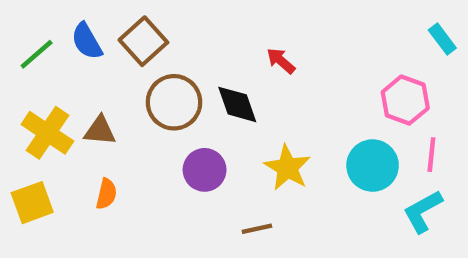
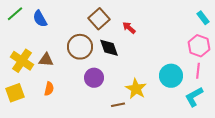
brown square: (143, 41) -> (99, 19), moved
green line: (37, 54) -> (15, 14), moved
pink hexagon: (405, 100) -> (199, 46), moved
yellow star: (287, 168) -> (136, 89), moved

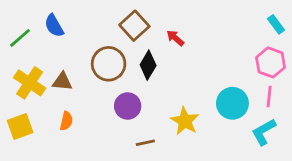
green line: (15, 14) -> (20, 38), moved
black diamond: (109, 48) -> (148, 65), turned 50
brown line: (118, 105) -> (145, 143), moved

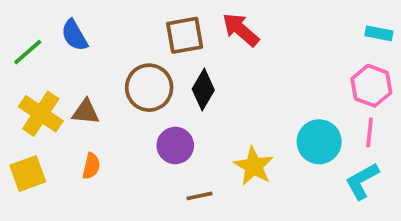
cyan rectangle: (276, 24) -> (379, 33), turned -42
brown square: (134, 26) -> (185, 35), turned 32
red arrow: (175, 38) -> (241, 30), moved, size x1.5

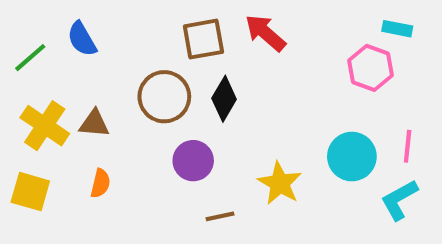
cyan rectangle: (379, 33) -> (397, 29), moved
pink hexagon: (371, 86) -> (370, 68), moved
yellow square: (28, 174) -> (30, 192), turned 36

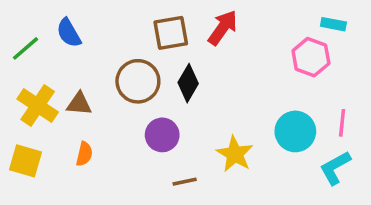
red arrow: (265, 33) -> (223, 28), turned 84

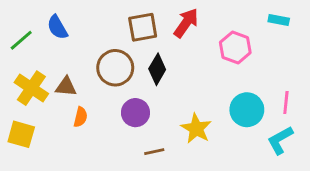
pink hexagon: (311, 57) -> (235, 48), moved
orange semicircle: (84, 154) -> (81, 117), moved

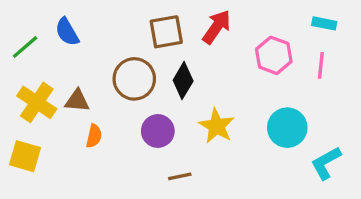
pink line: (286, 102) -> (321, 65), moved
yellow star: (196, 129) -> (217, 126), moved

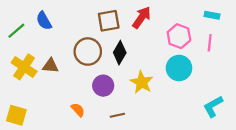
cyan circle: (287, 128) -> (179, 68), moved
orange semicircle: (94, 136) -> (78, 110), moved, turned -56
yellow square: (25, 156) -> (16, 115), moved

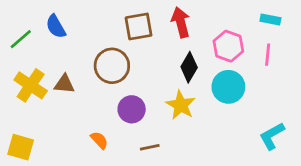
red arrow: (142, 17) -> (181, 22), turned -50
black diamond: (120, 53) -> (189, 67), moved

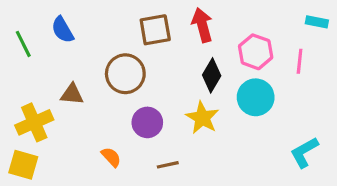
cyan rectangle: (270, 19) -> (317, 22), moved
green line: (21, 39) -> (23, 44), turned -75
yellow cross: (31, 85) -> (34, 122), moved, turned 32

